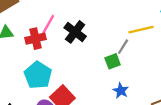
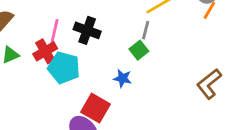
cyan pentagon: (38, 75) -> (64, 68), moved
blue star: (121, 91) -> (123, 78), moved

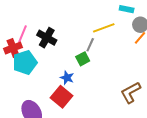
cyan pentagon: (64, 68) -> (25, 62), turned 30
red square: (95, 108) -> (62, 97), moved

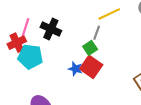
cyan pentagon: (25, 62) -> (30, 57), turned 30
red square: (62, 97) -> (91, 67), moved

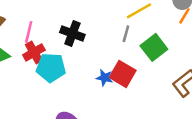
pink line: (25, 27) -> (29, 32), moved
green square: (90, 48) -> (154, 47), moved, size x1.5

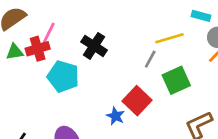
red cross: (34, 52) -> (38, 49), moved
blue star: (105, 78) -> (116, 116), moved

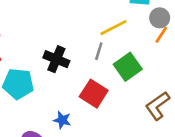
black cross: (94, 46) -> (56, 59), moved
blue star: (116, 116) -> (62, 120), moved

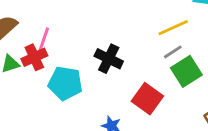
gray line: (99, 51) -> (173, 52), moved, turned 36

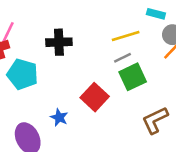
black cross: (109, 59) -> (59, 42), moved, turned -35

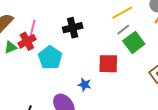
cyan pentagon: (23, 74) -> (50, 58), turned 30
red square: (95, 97) -> (108, 64), turned -30

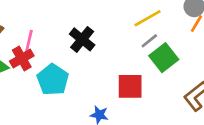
black cross: (73, 28) -> (82, 39), turned -36

